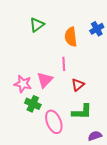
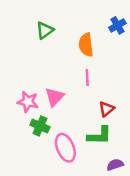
blue cross: (97, 29) -> (117, 25), moved
pink line: (64, 64) -> (87, 78), moved
red triangle: (78, 85) -> (107, 109), moved

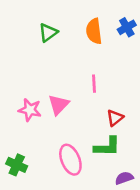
orange semicircle: (86, 45) -> (94, 31), moved
green cross: (40, 126) -> (17, 165), moved

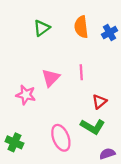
blue cross: (127, 27) -> (110, 33), moved
pink triangle: (59, 105) -> (51, 78), moved
green L-shape: (107, 147) -> (93, 127), turned 30

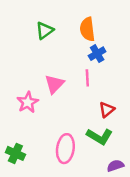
blue cross: (110, 33) -> (97, 54), moved
pink star: (26, 95) -> (28, 102), turned 30
pink ellipse: (61, 138) -> (65, 149), turned 30

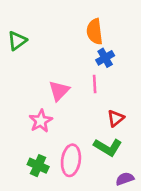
green triangle: (45, 30) -> (17, 41), moved
pink star: (28, 102) -> (41, 121), moved
green cross: (15, 153) -> (38, 166), moved

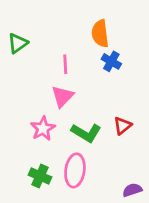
blue cross: (105, 58) -> (111, 61), turned -30
pink line: (95, 84) -> (65, 64), moved
green L-shape: (108, 147) -> (86, 133), moved

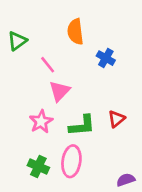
orange semicircle: (100, 33) -> (75, 32), moved
pink line: (65, 64) -> (48, 65), moved, turned -36
green L-shape: (86, 133) -> (82, 126), turned -36

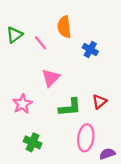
pink line: (48, 65) -> (40, 43), moved
pink star: (41, 122) -> (22, 104), moved
pink ellipse: (71, 161) -> (86, 138), moved

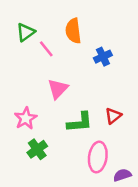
green triangle: (14, 35) -> (26, 32), moved
blue cross: (90, 50) -> (103, 57), turned 35
green cross: (33, 142) -> (37, 149), moved, turned 30

